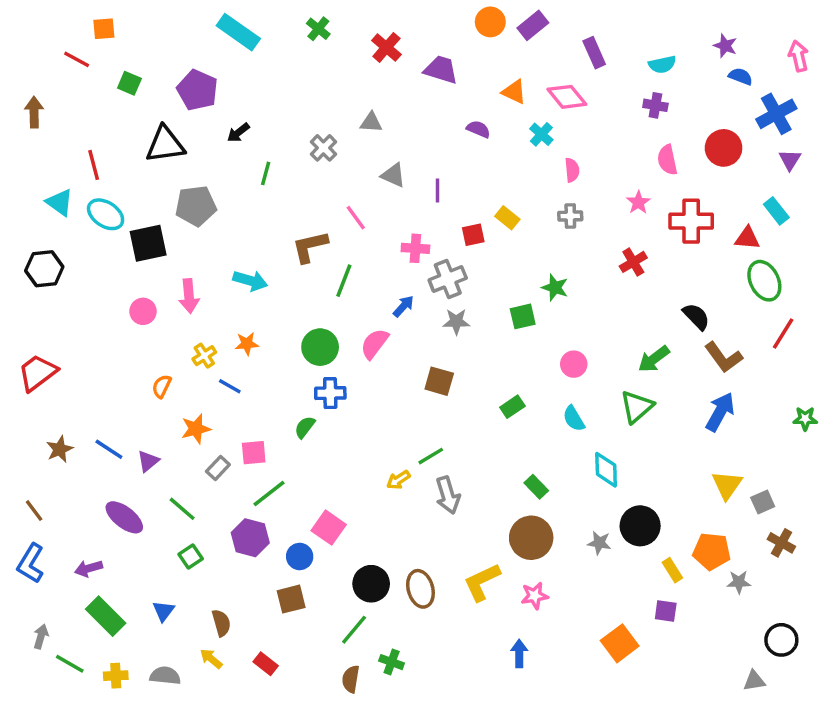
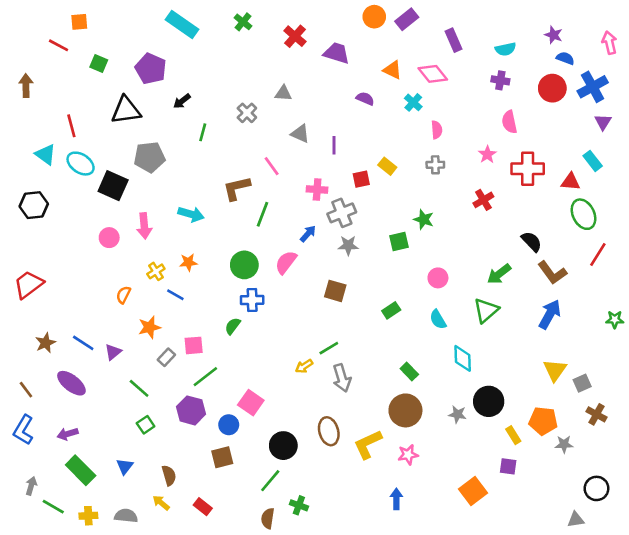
red circle: (724, 148) -> (552, 88), moved
black square: (148, 243) -> (113, 186), turned 36
purple ellipse: (124, 517) -> (71, 383), moved
brown ellipse: (420, 589) -> (329, 431), moved

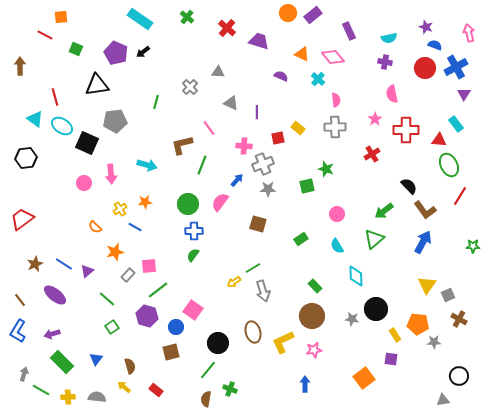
black arrow: (182, 101) -> (143, 52), moved
gray cross: (435, 165) -> (335, 127), size x1.5
orange semicircle: (123, 295) -> (95, 227), turned -72
green semicircle: (233, 326) -> (193, 255), moved

